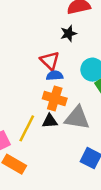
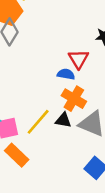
blue semicircle: (55, 76) -> (66, 74), moved

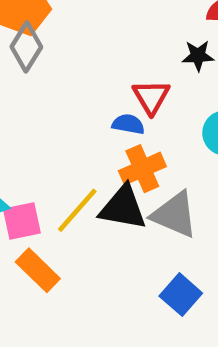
orange cross: (74, 99) -> (142, 169), turned 35
black triangle: (63, 120) -> (123, 208), size x1.6

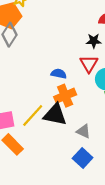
red triangle: (151, 97) -> (89, 64), moved
gray triangle: (174, 215) -> (83, 131), moved, size x0.6

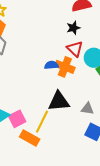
orange cross: (65, 96) -> (65, 67), moved, turned -30
yellow line: (33, 115) -> (42, 122), moved

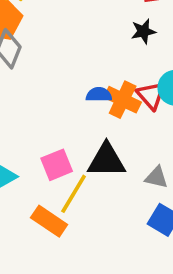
red triangle: (75, 49) -> (151, 95), moved
pink square: (17, 119) -> (57, 165), moved

